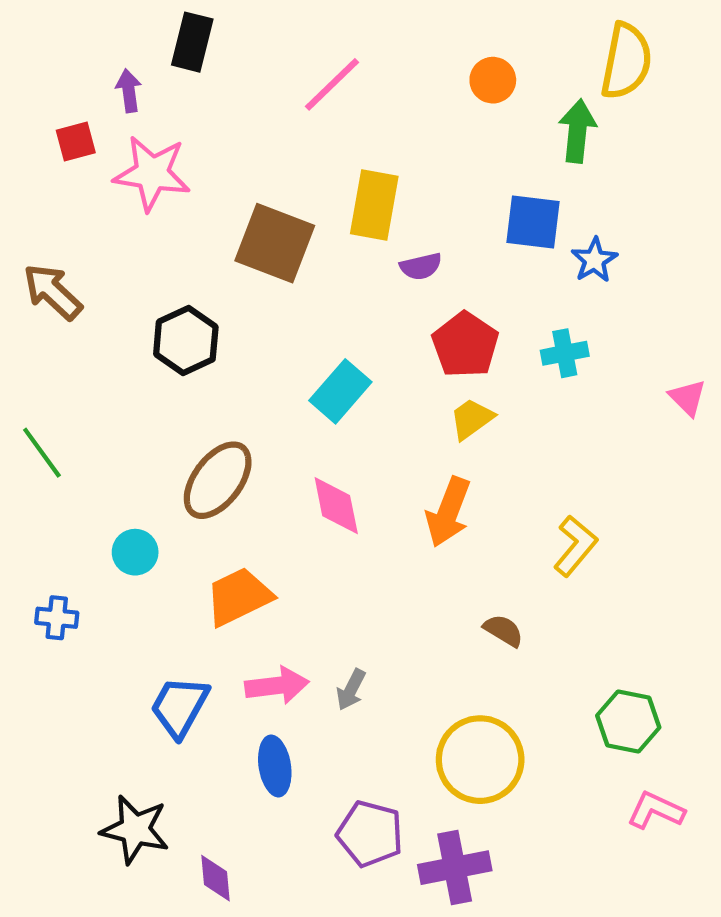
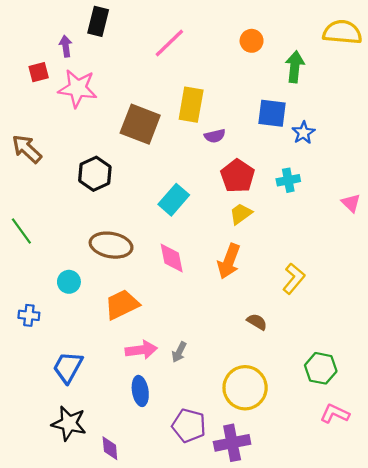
yellow semicircle: (626, 61) -> (342, 32), moved, turned -96
brown ellipse: (218, 480) -> (111, 245), turned 63
blue trapezoid: (180, 707) -> (68, 367), moved

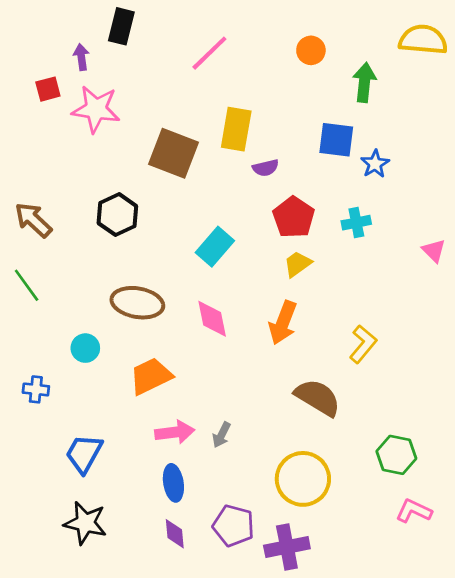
brown arrow: (27, 149) -> (33, 220), moved
brown semicircle: (257, 322) -> (318, 397), size x1.8
purple diamond: (110, 448) -> (175, 534), moved

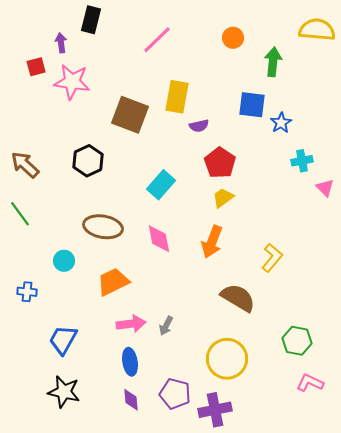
cyan cross: (356, 223) -> (302, 161), moved

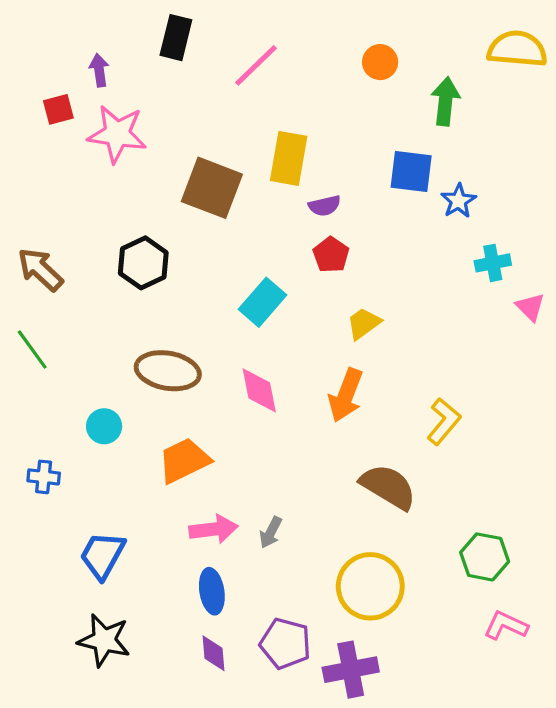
black rectangle: (91, 20) -> (176, 38), moved
red pentagon: (220, 163) -> (331, 255), moved, size x0.7

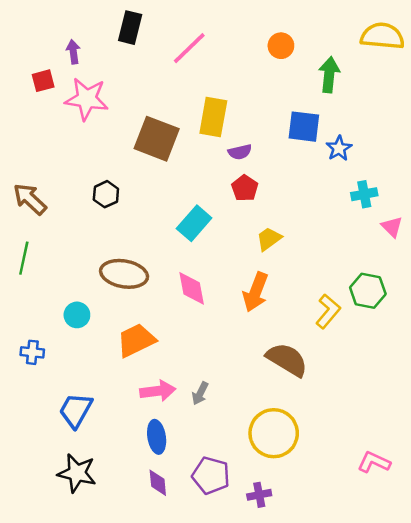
black hexagon: (143, 263) -> (106, 194), size x0.7
green line: (32, 350) -> (24, 258), turned 48
green hexagon: (485, 557) -> (368, 291), moved
purple cross: (351, 670) -> (259, 495), size x0.6

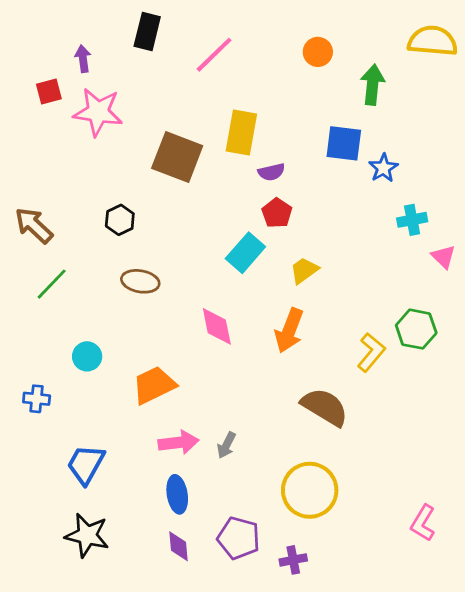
cyan rectangle: (194, 223) -> (245, 253), moved
green line: (24, 258) -> (52, 284), moved, turned 32
brown ellipse: (124, 274) -> (140, 281), moved, size x0.7
pink L-shape: (374, 462) -> (423, 523), turned -84

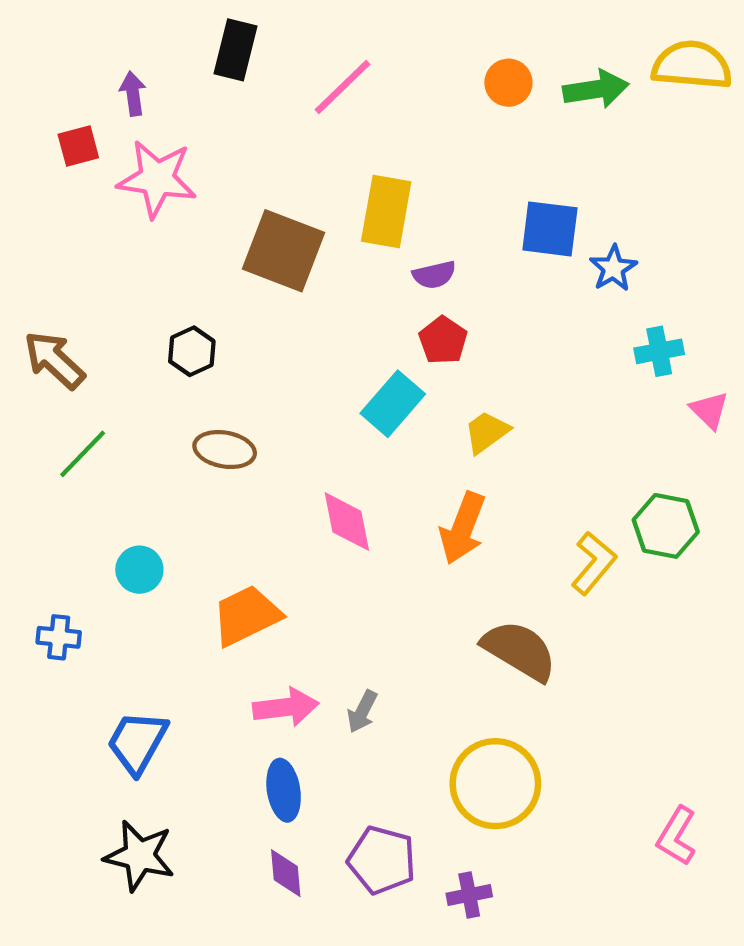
green arrow: (372, 85) -> (596, 89), moved, turned 75

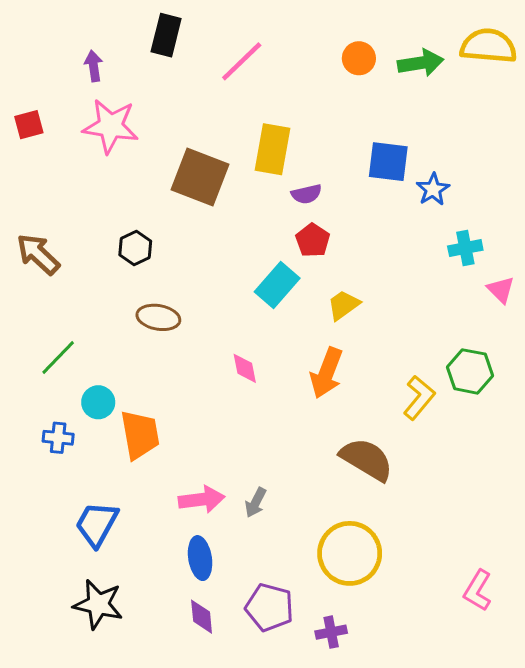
red square: (78, 146) -> (29, 125), moved
green line: (83, 454) -> (58, 358), moved
pink diamond: (347, 522) -> (245, 368), size x0.7
orange trapezoid: (246, 615) -> (140, 435), moved, turned 106
blue cross: (59, 637) -> (58, 438), moved

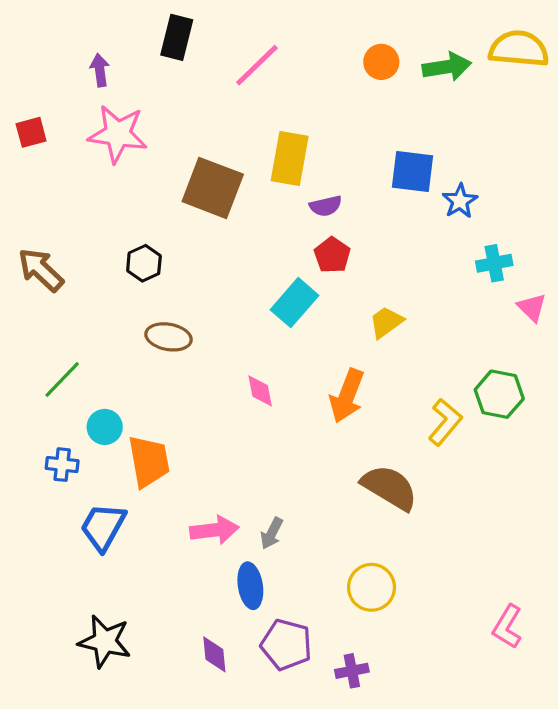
yellow trapezoid: (343, 305) -> (386, 322), moved
blue trapezoid: (97, 524) -> (103, 527), moved
yellow circle: (350, 553) -> (371, 587), size x0.7
blue ellipse: (200, 558) -> (250, 586), moved

